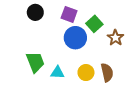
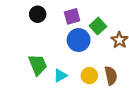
purple square: (69, 14) -> (72, 16), turned -35
cyan triangle: (57, 73) -> (60, 76), turned -32

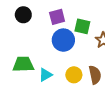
green square: (98, 26) -> (82, 26), turned -35
green trapezoid: (38, 65) -> (23, 64), turned -70

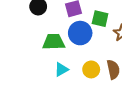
green trapezoid: (23, 64) -> (54, 42), moved

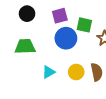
green trapezoid: (54, 42) -> (25, 46), moved

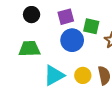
cyan triangle: (49, 72) -> (54, 75), size x1.5

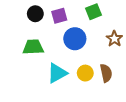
purple square: (66, 17) -> (59, 16), moved
green square: (91, 26) -> (94, 12), moved, turned -35

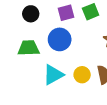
purple square: (59, 16) -> (66, 13), moved
blue circle: (75, 39) -> (60, 39), moved

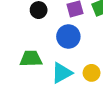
green trapezoid: (29, 48) -> (31, 59), moved

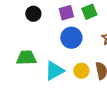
blue circle: (68, 37) -> (71, 38), moved

